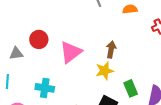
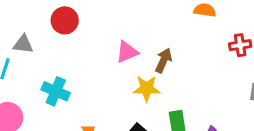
pink triangle: (71, 52) -> (127, 52), moved, size x0.7
gray triangle: (16, 53) -> (23, 44), moved

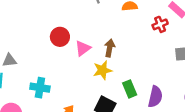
red circle: (65, 20) -> (60, 37), moved

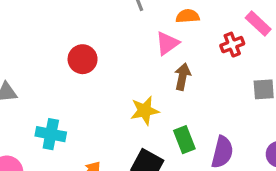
pink triangle: (83, 48) -> (167, 43), moved
brown arrow: (110, 48) -> (183, 77), moved

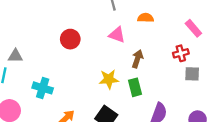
pink triangle: (167, 43) -> (117, 35), moved, turned 48
red cross: (232, 45) -> (181, 53), moved
green rectangle: (184, 140) -> (135, 87), moved

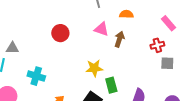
brown arrow: (137, 59) -> (119, 39), moved
green rectangle: (135, 87) -> (111, 85), moved

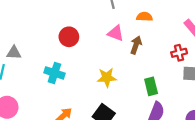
cyan cross: (36, 76) -> (54, 73), moved
green rectangle: (111, 85) -> (151, 86), moved

